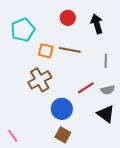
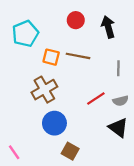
blue circle: (62, 109) -> (54, 123), moved

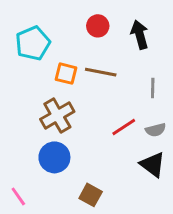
blue circle: (54, 123) -> (54, 157), moved

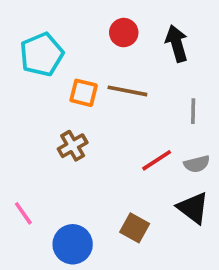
brown cross: (57, 115) -> (73, 146), size x0.7
blue circle: (54, 157) -> (73, 244), moved
brown square: (91, 195) -> (135, 228), moved
pink line: (18, 196) -> (23, 213), moved

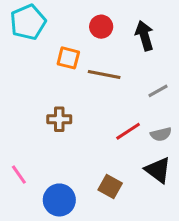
cyan pentagon: (42, 54) -> (28, 22), moved
orange square: (84, 93) -> (68, 58), moved
gray line: (193, 111) -> (158, 91), turned 60
brown cross: (73, 146) -> (59, 119), turned 30

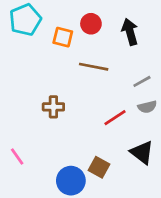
orange square: (68, 58) -> (63, 37), moved
gray semicircle: (161, 134) -> (147, 107), moved
blue circle: (59, 200) -> (71, 181), moved

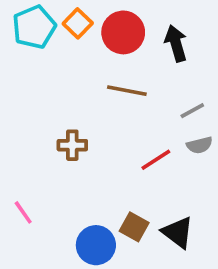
red circle: (91, 24) -> (123, 32), size x1.5
orange square: (63, 37) -> (78, 23), moved, turned 30
black triangle: (142, 152) -> (178, 232), moved

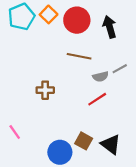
gray semicircle: (200, 145) -> (101, 77), moved

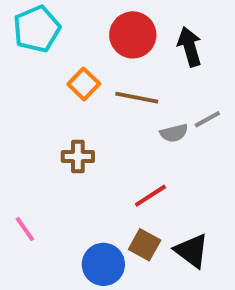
orange square: (49, 14) -> (84, 84), moved
red line: (97, 99) -> (150, 196), moved

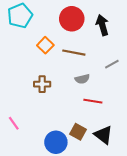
gray semicircle: (174, 133) -> (82, 79), moved
red line: (150, 196) -> (93, 101), moved, turned 42

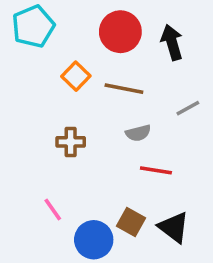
pink line: (14, 123) -> (53, 210), moved

